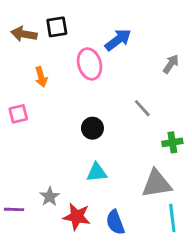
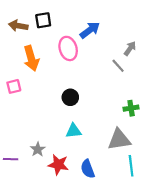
orange arrow: (41, 77) -> (31, 58), size x1.6
gray line: (142, 108) -> (118, 66), moved

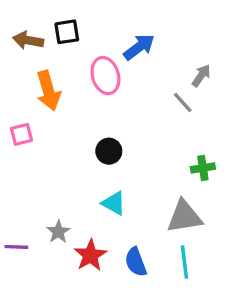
cyan triangle: (74, 131) -> (114, 203), turned 35
red star: (58, 165) -> (90, 255), turned 30
cyan line: (131, 166) -> (184, 262), moved

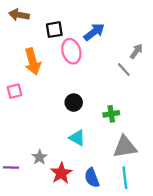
black square: (67, 32) -> (54, 30), moved
brown arrow: (28, 40) -> (19, 15), moved
green cross: (203, 168) -> (111, 114), moved

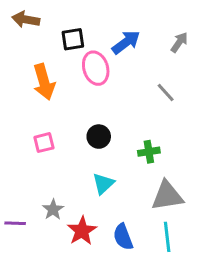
gray arrow: (136, 51) -> (179, 42), moved
pink square: (14, 91) -> (44, 143), moved
cyan triangle: (77, 138) -> (103, 184), turned 48

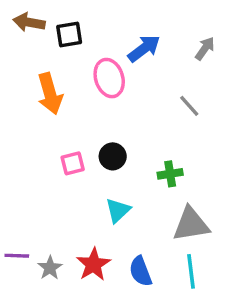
black square: (73, 39) -> (69, 34), moved
pink square: (44, 143) -> (73, 163), moved
gray star: (53, 209) -> (50, 268), moved

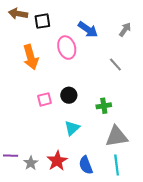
blue arrow: (144, 48) -> (88, 30), turned 72

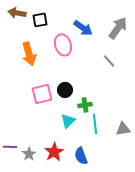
gray arrow: (125, 30) -> (118, 28), size x1.6
pink square: (44, 99) -> (42, 94), size x1.5
green cross: (104, 106) -> (85, 105), moved
gray triangle: (117, 137) -> (123, 129), moved, size x0.7
cyan line: (117, 165) -> (95, 124), moved

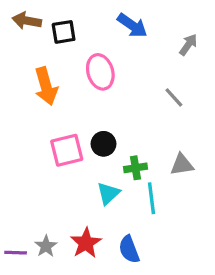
blue arrow: (83, 28) -> (132, 26), moved
gray arrow: (118, 28) -> (188, 45), size x0.6
gray triangle: (123, 129) -> (182, 165), moved
purple line: (10, 147) -> (16, 253), moved

